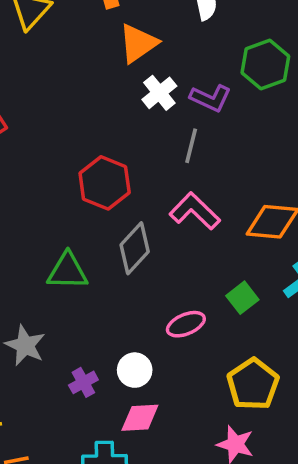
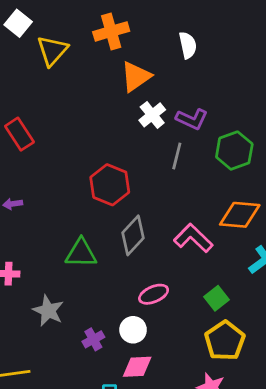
green hexagon: (265, 65) -> (234, 151), moved
pink L-shape: (195, 211) -> (193, 238), moved
green square: (242, 298) -> (217, 298), moved
pink ellipse: (186, 324) -> (154, 294), moved

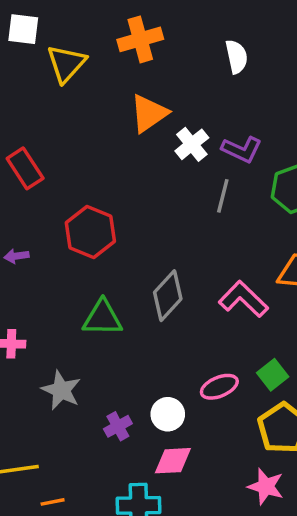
white square: (18, 23) -> (23, 29), turned -32
orange triangle: (136, 77) -> (149, 113), moved
red hexagon: (110, 185) -> (90, 232), moved
pink ellipse: (154, 294) -> (219, 387), moved

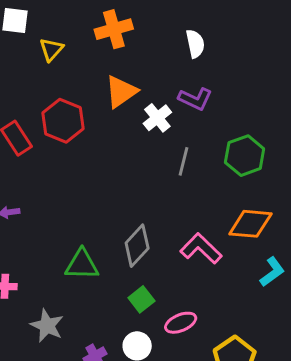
yellow triangle: (66, 64) -> (51, 49), size x0.7
purple L-shape: (242, 149) -> (195, 99), moved
red hexagon: (90, 232) -> (63, 121), moved
green square: (273, 375) -> (141, 299), moved

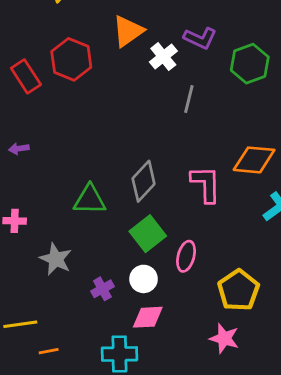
green hexagon: (245, 156) -> (250, 64), moved
pink L-shape: (201, 249) -> (206, 184), turned 45
green square: (141, 299) -> (148, 234), size x1.4
pink ellipse: (181, 323) -> (186, 256), turned -52

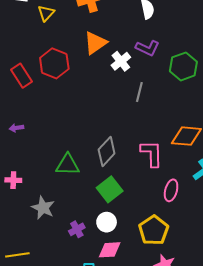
pink ellipse: (186, 256) -> (171, 190), moved
yellow pentagon: (238, 290) -> (154, 230), moved

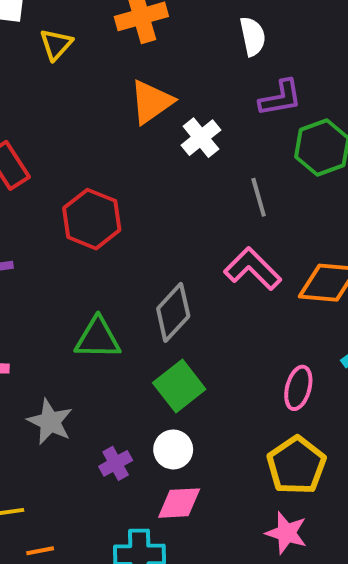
purple L-shape: (148, 48) -> (280, 98), moved, turned -35
red hexagon: (54, 63) -> (92, 219), moved
gray line: (139, 92) -> (259, 197), moved, turned -30
pink L-shape: (152, 153) -> (253, 269), moved, turned -44
yellow pentagon: (154, 230) -> (296, 465), moved

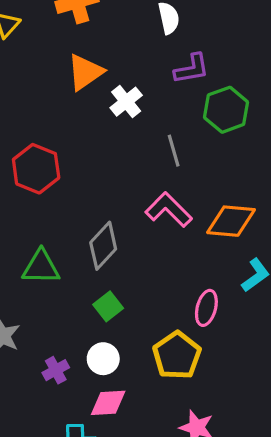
green square: (179, 386) -> (108, 306), size x0.7
yellow pentagon: (296, 465) -> (177, 355), moved

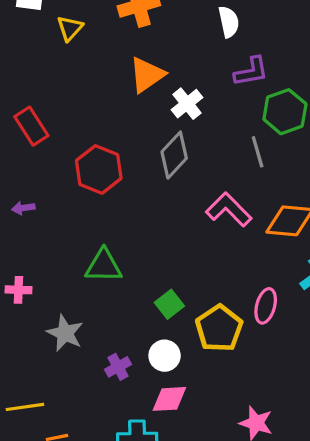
gray line: (174, 151) -> (258, 152), moved
gray diamond: (103, 246) -> (174, 155), moved
yellow pentagon: (177, 355) -> (219, 328), moved

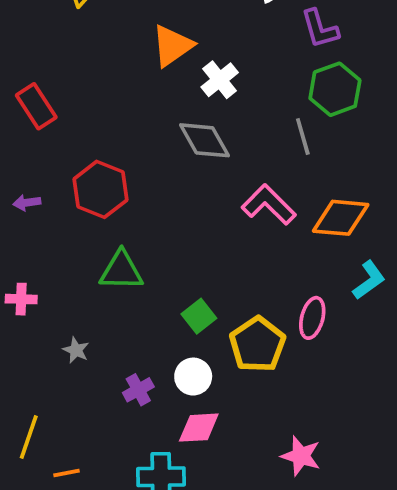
purple L-shape: (251, 72) -> (320, 29), moved, turned 84
gray diamond: (174, 155) -> (204, 140), turned -72
red hexagon: (99, 169) -> (101, 189), moved
gray star: (65, 333) -> (76, 350), size x0.6
yellow line: (25, 407) -> (29, 437), turned -63

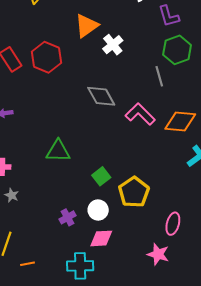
gray diamond: (204, 140) -> (101, 96), moved
red hexagon: (101, 189) -> (46, 57), moved
pink ellipse: (312, 318) -> (173, 224), moved
gray star: (76, 350) -> (12, 195), moved

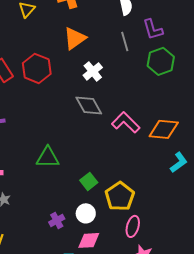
white cross: (113, 45) -> (93, 71), moved
gray line: (159, 76) -> (125, 41), moved
pink ellipse: (173, 224) -> (133, 226), moved

